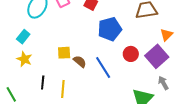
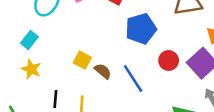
yellow square: (64, 53) -> (82, 60), turned 32

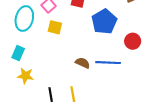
yellow square: (82, 60) -> (55, 27), moved
blue line: (133, 78) -> (108, 63), turned -40

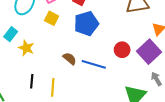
blue pentagon: (104, 22) -> (86, 24), moved
yellow star: (25, 76) -> (26, 48), moved

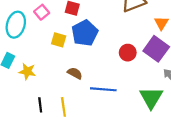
yellow square: (52, 18) -> (59, 40), moved
blue line: (94, 64) -> (103, 89), moved

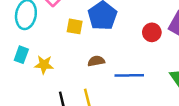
brown semicircle: (75, 73) -> (96, 61), turned -32

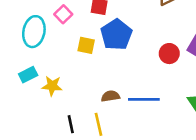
cyan rectangle: (21, 55) -> (28, 75), turned 42
brown semicircle: (96, 61) -> (110, 96), moved

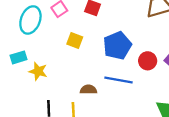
blue pentagon: (116, 35) -> (117, 46), moved
blue line: (144, 99) -> (118, 80), moved

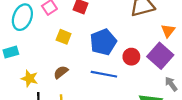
yellow star: (38, 71) -> (29, 78), moved
brown semicircle: (89, 90) -> (61, 72), moved, turned -40

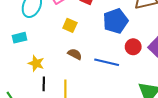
blue pentagon: (103, 42) -> (115, 21), moved
brown semicircle: (61, 72) -> (75, 54), moved, turned 64

